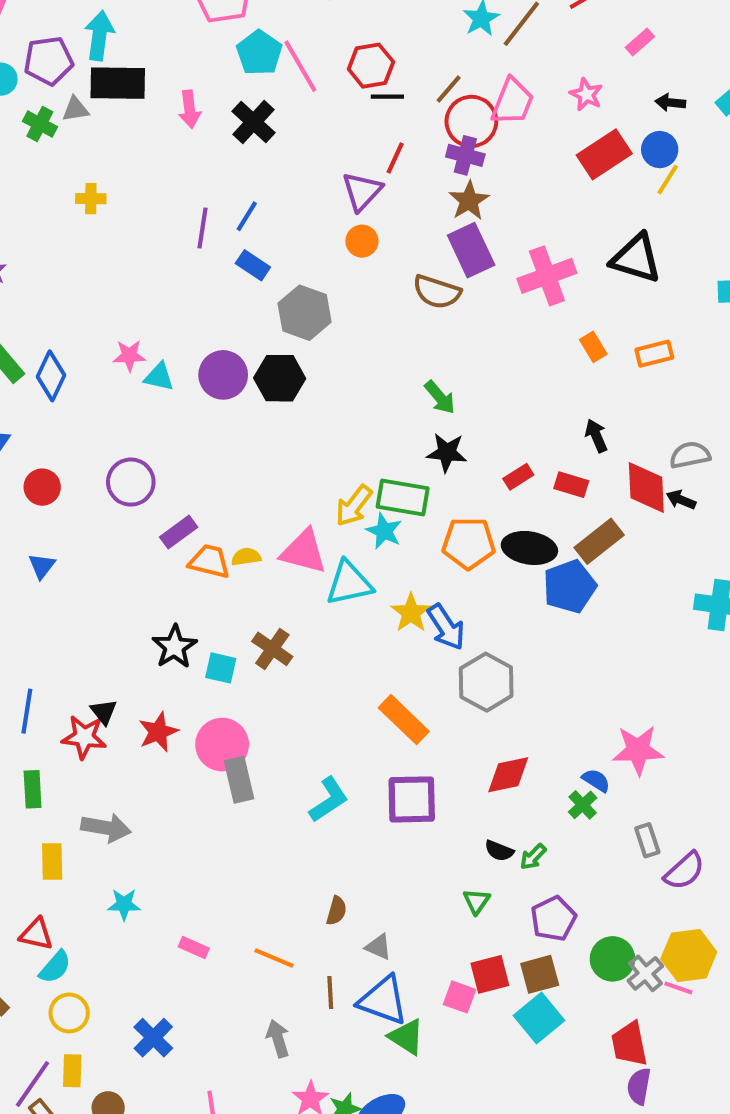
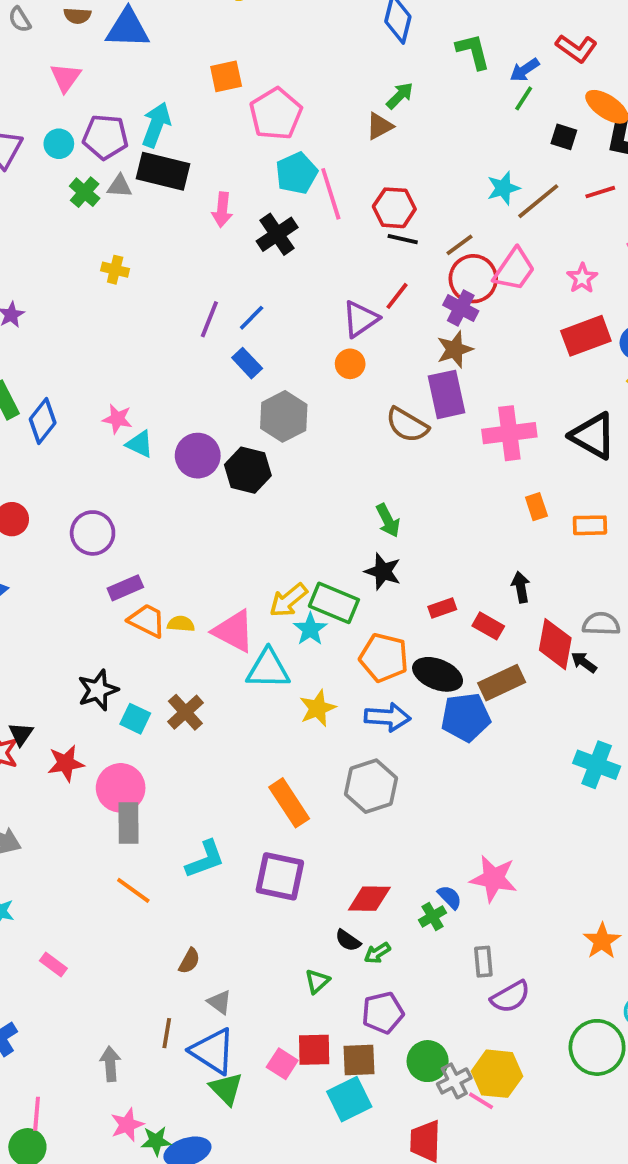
blue arrow: (446, 627) -> (387, 717), moved, turned -66
red diamond: (508, 775) -> (369, 899), moved
orange line: (274, 958) -> (133, 890), moved

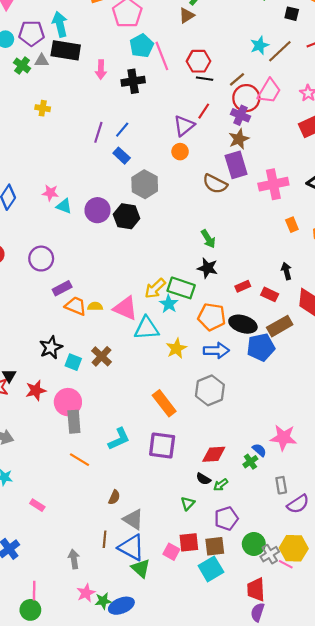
cyan arrow: (156, 125) -> (60, 24), turned -30
black cross: (277, 234) -> (133, 81), turned 30
gray triangle: (220, 1002) -> (133, 519), size x1.5

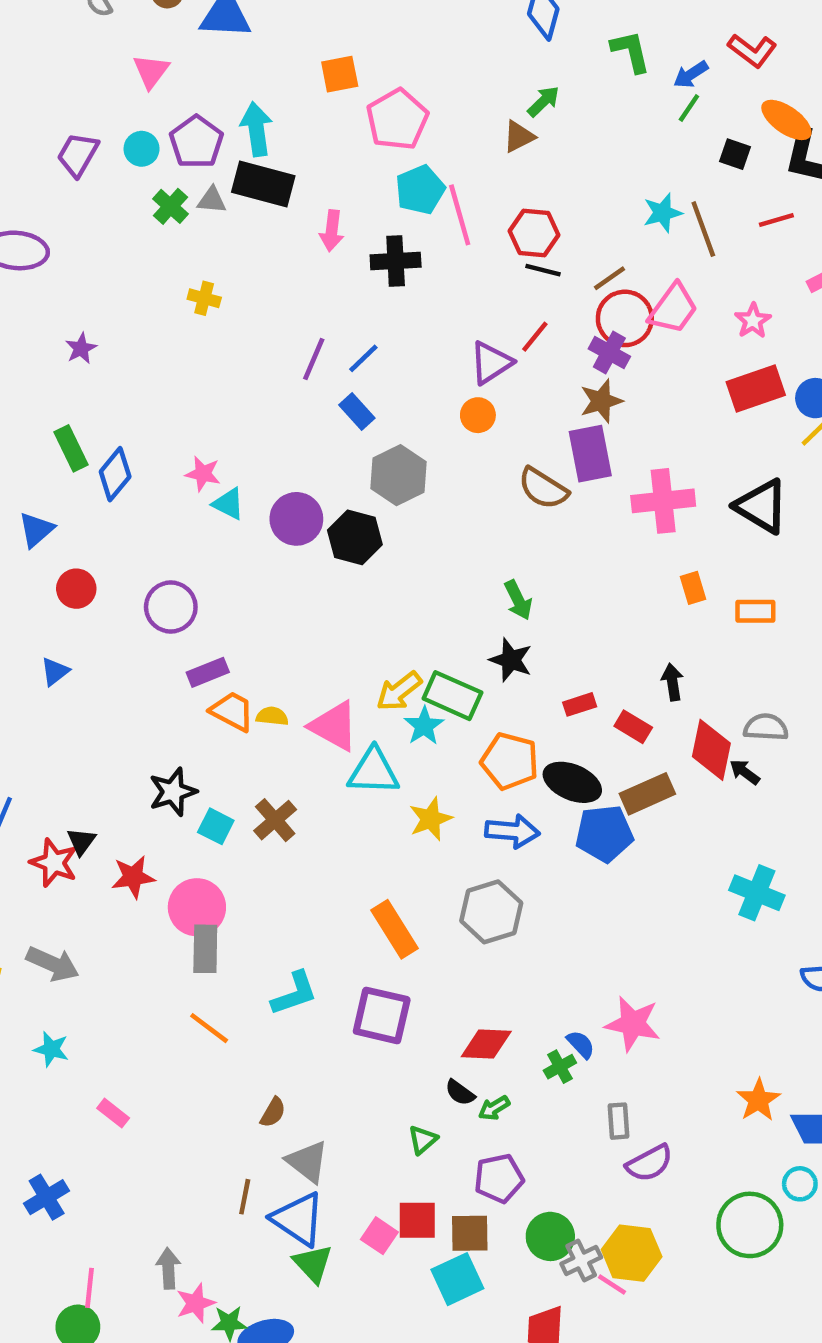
purple pentagon: (31, 33) -> (196, 142), turned 30
brown line: (280, 51) -> (703, 229), turned -72
gray arrow: (74, 559) -> (168, 1268), moved

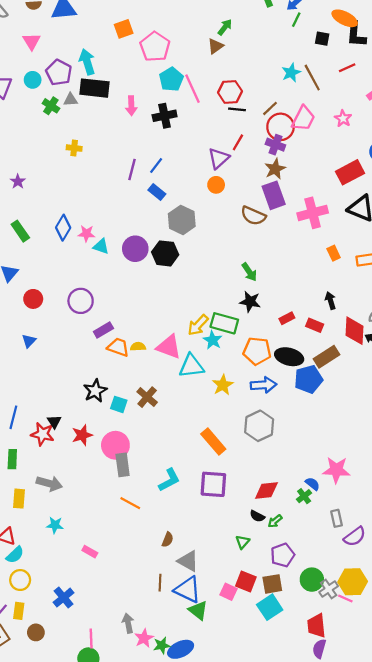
red rectangle: (756, 388) -> (350, 172), moved
blue diamond: (115, 474) -> (63, 228), moved
red square: (417, 1220) -> (246, 581), turned 30

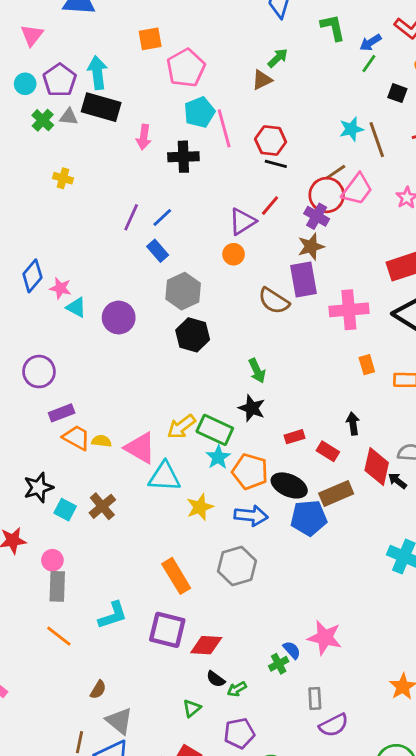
brown line: (270, 108) -> (335, 172), moved
black hexagon: (165, 253) -> (193, 335), moved
cyan star: (213, 340) -> (218, 457), moved
pink circle: (115, 445) -> (52, 560), size x0.6
red diamond: (266, 491) -> (206, 645), moved

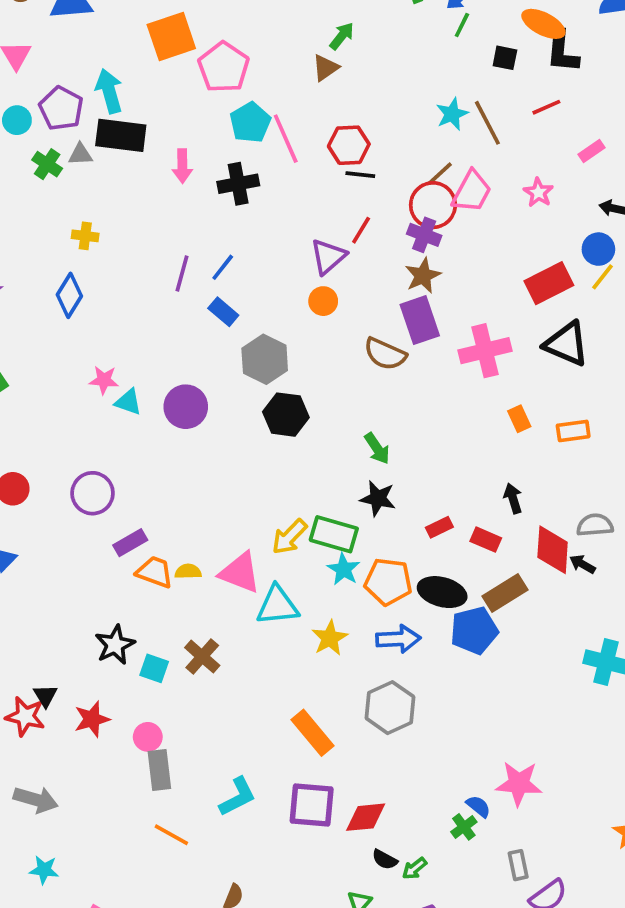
orange square: (150, 39) -> (171, 36), size x1.5
blue diamond: (32, 276) -> (69, 295), moved

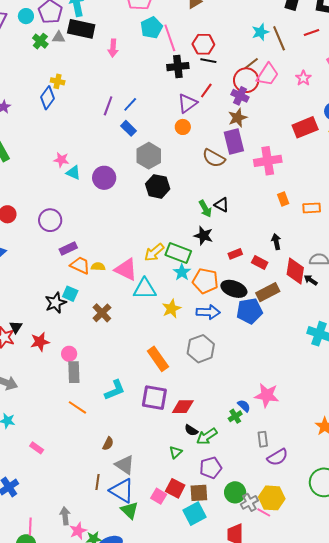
black cross: (238, 184) -> (178, 67), moved
blue diamond: (69, 295) -> (47, 98), moved
black triangle: (566, 344) -> (222, 205), moved, size x0.6
cyan square: (154, 668) -> (70, 294), moved
green arrow: (414, 868) -> (207, 436), size x1.5

